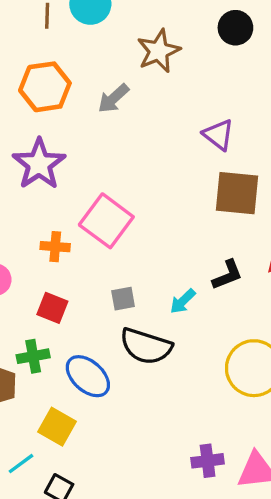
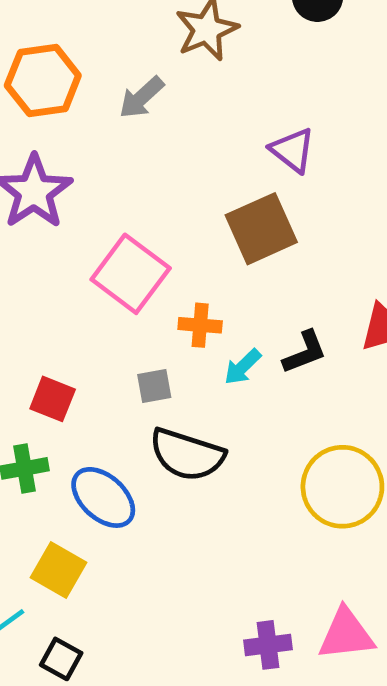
brown square: (237, 193) -> (261, 229), moved, turned -30
orange cross: (55, 247) -> (200, 325), moved
cyan arrow: (183, 301) -> (243, 367), moved
purple cross: (208, 461) -> (268, 645), moved

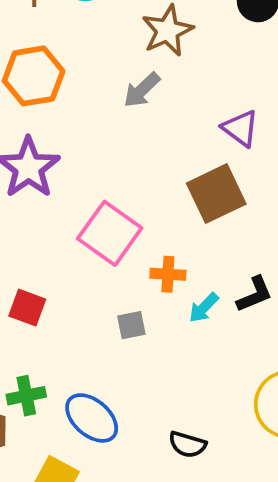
gray arrow: (142, 98) -> (142, 90), moved
red square: (53, 399) -> (27, 308), moved
black semicircle: (187, 455) -> (187, 445), moved, size x0.6

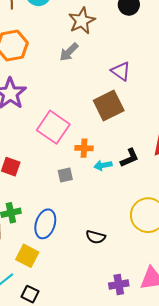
cyan arrow: (204, 308) -> (103, 165), turned 36
blue ellipse: (92, 418) -> (45, 224), turned 68

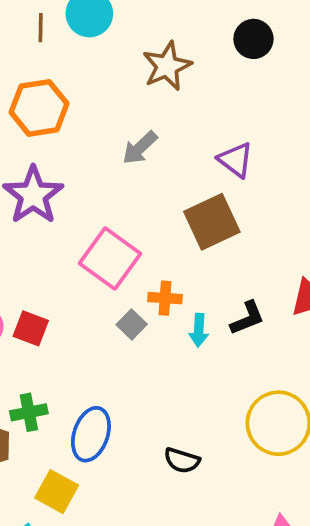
gray arrow: (69, 52) -> (140, 148), moved
cyan arrow: (103, 165) -> (199, 330), turned -78
gray square: (65, 175) -> (132, 324), moved, turned -35

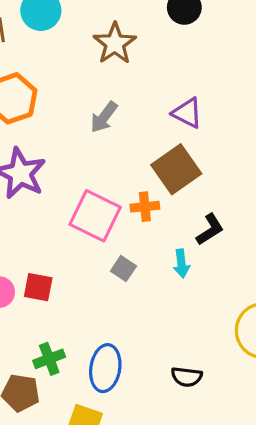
orange cross: (165, 298) -> (145, 207), moved
black L-shape: (247, 318) -> (210, 229), moved

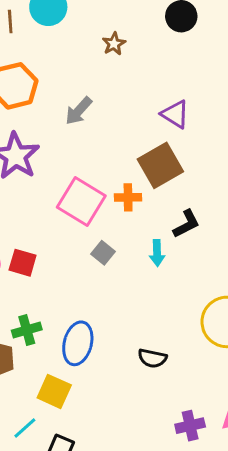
brown star: (115, 43) -> (114, 44), size x0.6
gray arrow: (104, 117) -> (79, 111), moved

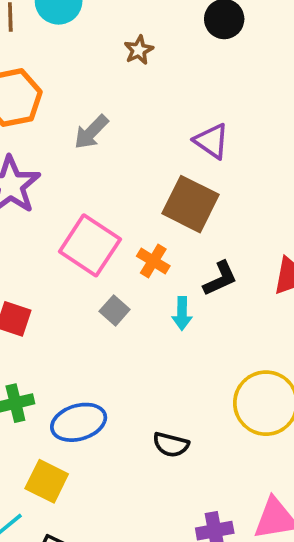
brown square: (160, 165) -> (191, 204), turned -36
orange cross: (128, 197) -> (153, 261), moved, turned 30
blue ellipse: (78, 343) -> (79, 422), turned 57

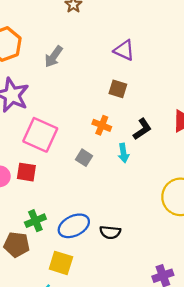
brown square: (191, 204) -> (118, 89), size x0.6
pink square: (90, 245) -> (40, 135), moved
black semicircle: (171, 445) -> (110, 232), moved

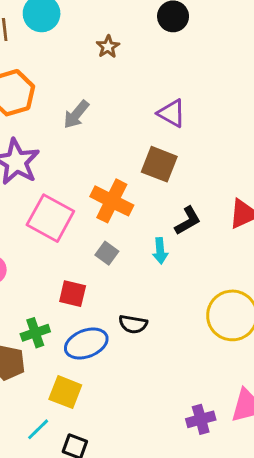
brown square: (118, 89) -> (159, 164), size x1.4
orange cross: (102, 125) -> (112, 201), moved, size x1.6
red square: (26, 172) -> (73, 294), moved
black semicircle: (110, 232) -> (133, 324), moved

